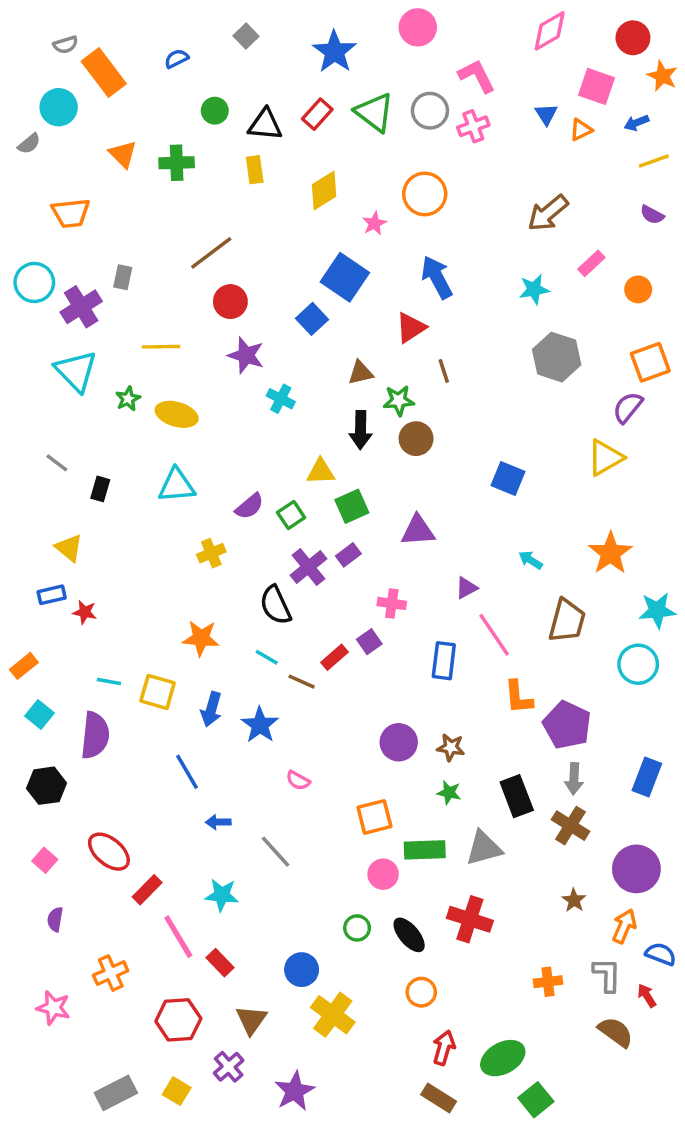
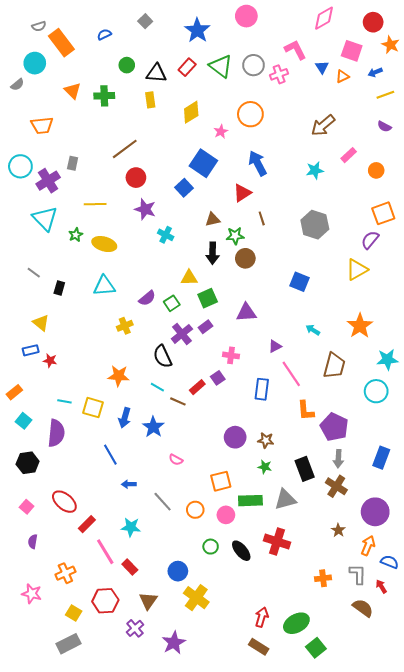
pink L-shape: (477, 76) -> (295, 50), moved
gray hexagon: (557, 357) -> (315, 225), moved
orange circle: (421, 992) -> (195, 510), moved
yellow square: (177, 1091) -> (74, 613), moved

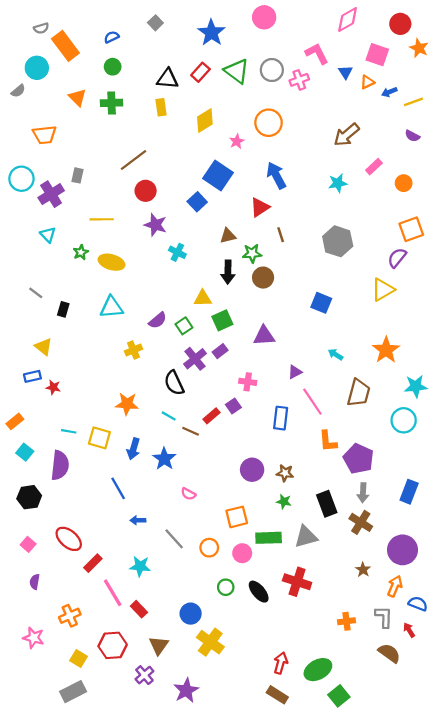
green circle: (127, 65) -> (113, 67), moved
blue arrow: (375, 72) -> (389, 92), moved
cyan triangle: (45, 218) -> (48, 235), size x0.6

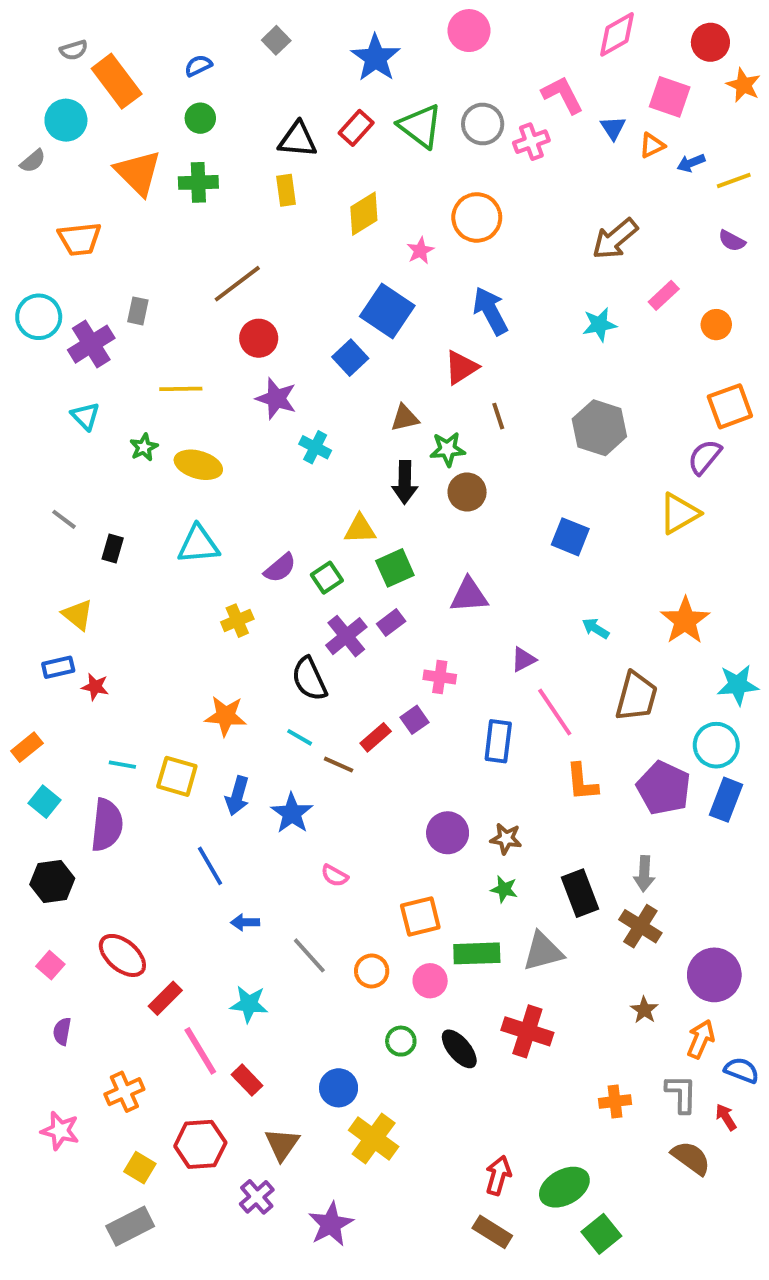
orange triangle: (77, 97) -> (138, 173), size x1.5
purple pentagon: (359, 459) -> (664, 788), moved
blue rectangle: (409, 492) -> (726, 800), moved

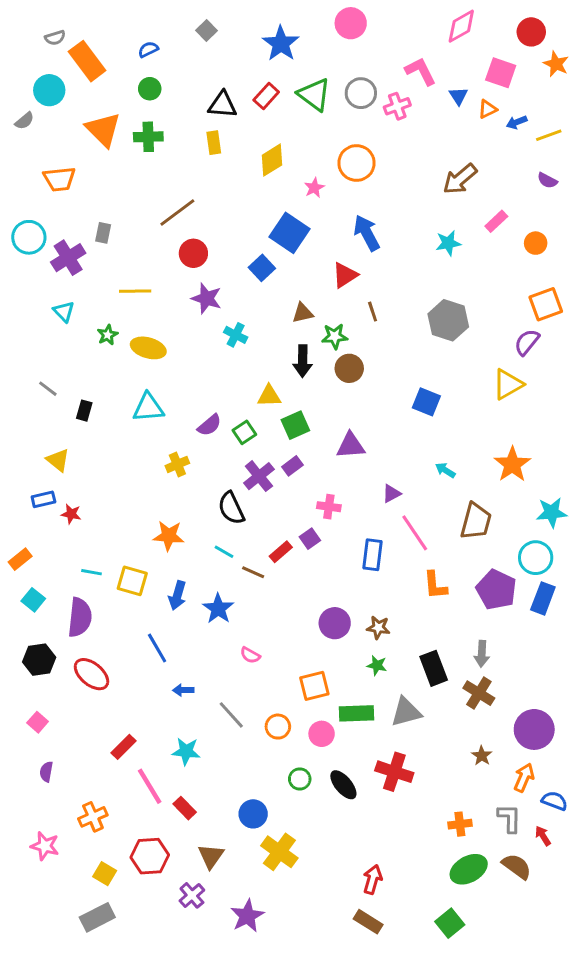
red ellipse: (122, 955) -> (91, 674), moved
green ellipse: (564, 1187) -> (469, 869), moved

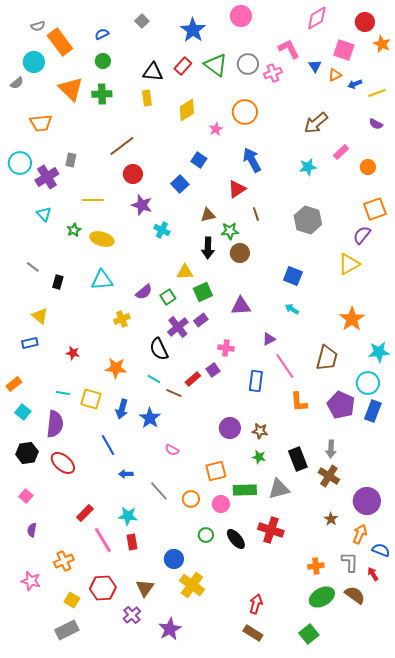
blue square: (290, 233) -> (199, 160), size x0.6
cyan arrow: (445, 470) -> (292, 309), moved
red star: (71, 514) -> (73, 353), moved
red rectangle: (185, 808) -> (132, 542), moved, turned 35

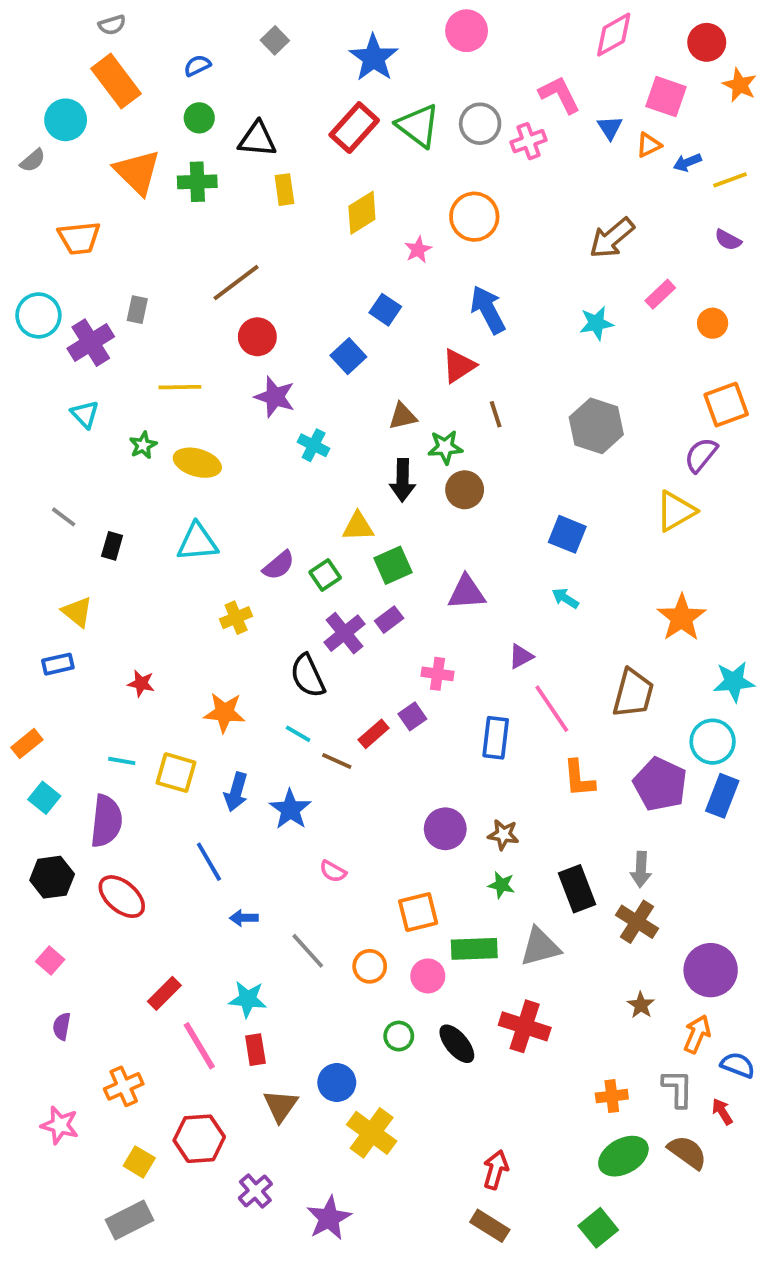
gray semicircle: (38, 26) -> (112, 25), moved
red rectangle: (183, 66) -> (354, 128), size x1.4
black triangle: (153, 72) -> (257, 139), moved
brown triangle: (145, 588) -> (281, 1106), moved

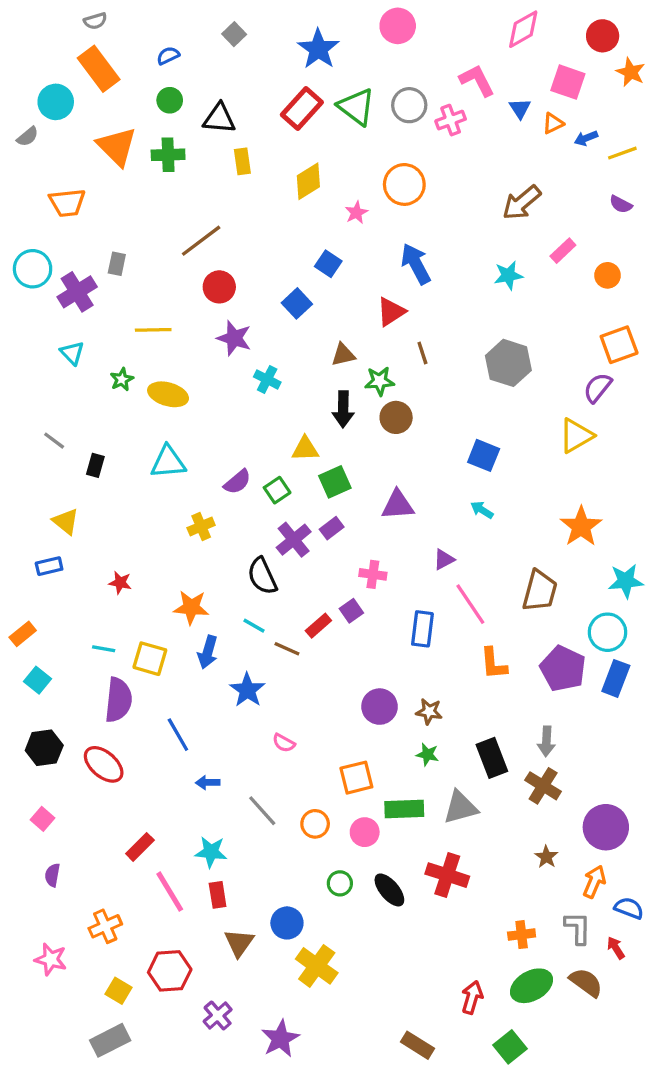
blue arrow: (236, 792) -> (208, 652), moved
purple semicircle: (106, 821) -> (118, 700), moved
red arrow: (496, 1170) -> (472, 997), moved

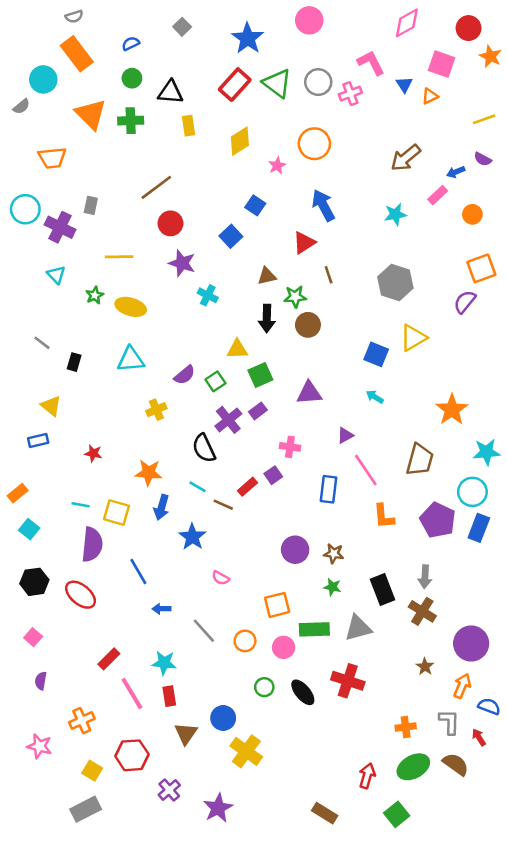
blue arrow: (586, 138) -> (456, 172), moved
purple cross: (77, 292) -> (60, 227), turned -32
yellow triangle: (576, 436) -> (413, 338), moved

